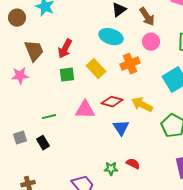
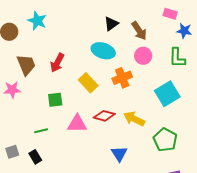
green square: (67, 75) -> (55, 100), moved
blue triangle: (121, 128) -> (119, 154), moved

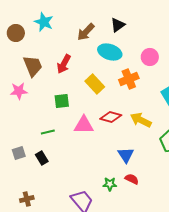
brown arrow: (139, 31) -> (86, 32), moved, turned 78

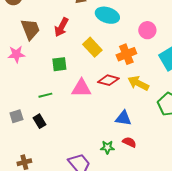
pink circle: (150, 57) -> (147, 30), moved
orange cross: (129, 79) -> (126, 54), moved
blue triangle: (126, 155) -> (123, 118), turned -48

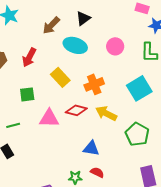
pink circle: (147, 30) -> (115, 46), moved

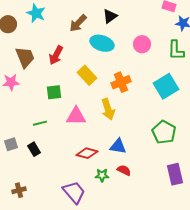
red diamond: (76, 110) -> (87, 153), moved
yellow arrow: (106, 113) -> (108, 109), moved, turned -135

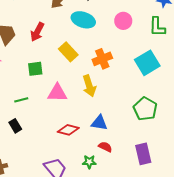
purple rectangle: (175, 174) -> (143, 154), moved
green star: (102, 175) -> (89, 162), moved

